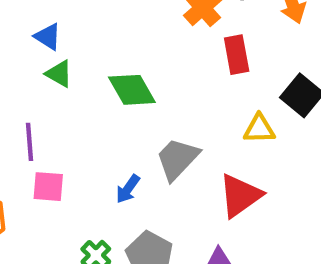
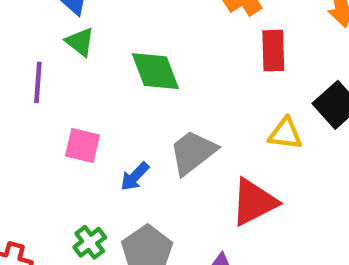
purple line: (29, 142) -> (38, 82), moved
pink square: (48, 187) -> (83, 146), moved

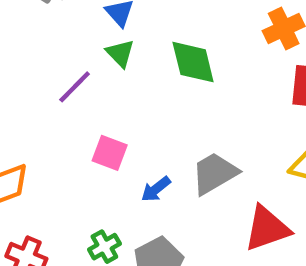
green diamond: (155, 71) -> (193, 62), moved
purple line: (38, 82) -> (75, 87), turned 33

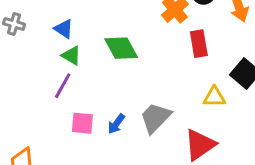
purple line: (75, 87) -> (63, 86), moved
blue arrow: (156, 189) -> (116, 124), moved

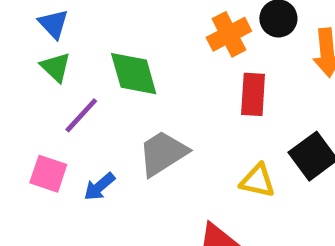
purple line: (63, 86) -> (81, 115), moved
gray trapezoid: (155, 118) -> (163, 153), moved

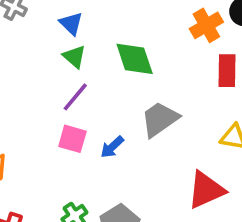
purple line: (81, 115) -> (75, 97), moved

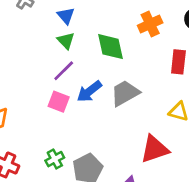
orange cross: (206, 25) -> (150, 24), moved
blue arrow: (112, 147) -> (89, 91), moved, size x1.4

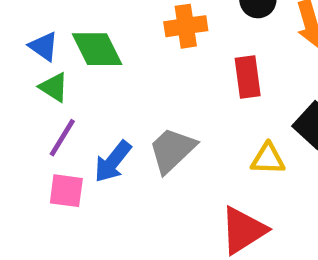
orange cross: (150, 24) -> (186, 26), turned 30
green diamond: (110, 47) -> (97, 49), moved

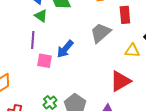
purple line: (62, 138) -> (33, 40), moved, turned -30
gray trapezoid: (172, 150) -> (101, 33), moved

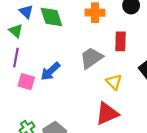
green triangle: (41, 16) -> (16, 31), moved
yellow triangle: (132, 51) -> (114, 82), moved, turned 35

